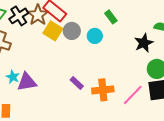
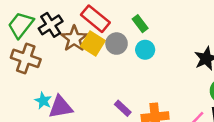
brown star: (38, 15) -> (74, 39), moved
green rectangle: (111, 17) -> (140, 24), moved

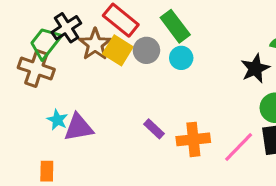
green rectangle: (140, 24) -> (175, 26), size x1.5
green trapezoid: (21, 25) -> (45, 43), moved

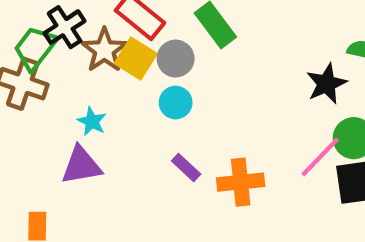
cyan circle: (181, 58) -> (176, 103), moved
cyan star: (57, 120) -> (92, 121), moved
pink line: (239, 147) -> (320, 157), moved

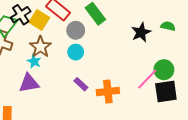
brown star: (104, 50) -> (40, 47), moved
yellow square: (136, 59) -> (39, 20), moved
black star: (326, 84) -> (141, 32), moved

